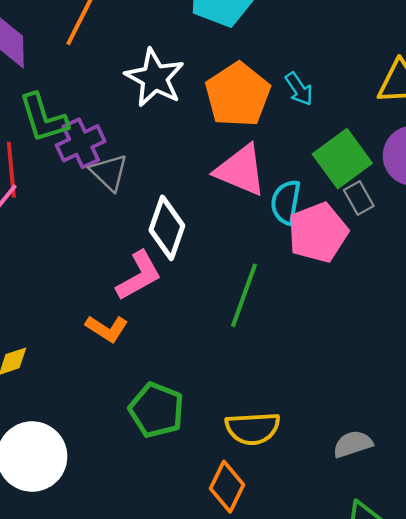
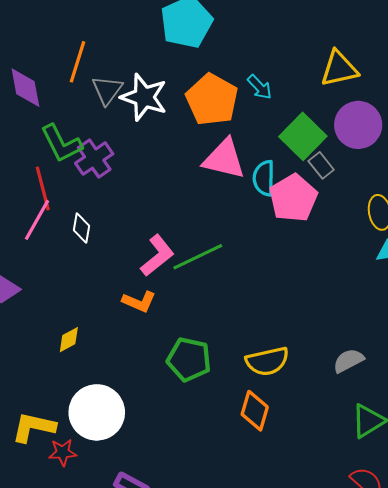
gray triangle: (109, 172) -> (107, 90), moved, turned 32
white diamond: (167, 228) -> (82, 228), moved, size x0.6
green line: (244, 295) -> (198, 257), moved, turned 54

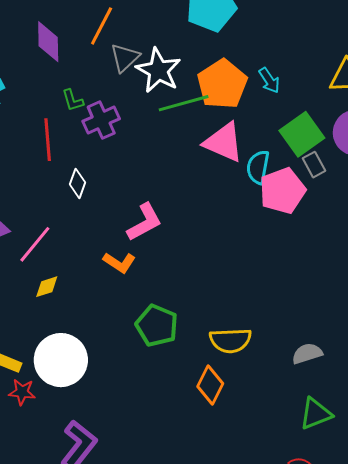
green L-shape: (61, 143) -> (73, 100), size x0.6
pink line: (37, 220) -> (35, 244), moved
green line: (198, 257) -> (184, 103), moved

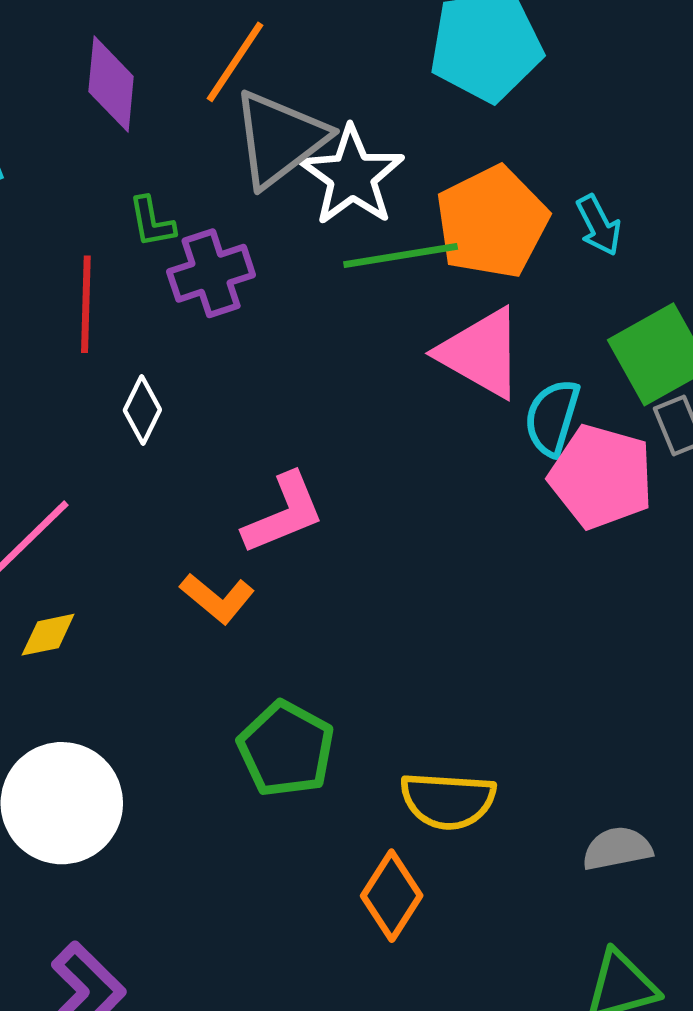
gray triangle: (125, 58) -> (279, 139), size x1.5
pink pentagon: (282, 191) -> (601, 477), turned 30

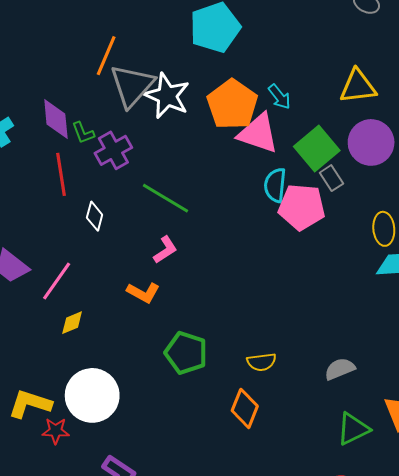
purple diamond: (111, 84) -> (56, 119), moved
green line: (401, 256) -> (166, 198), moved, turned 51
pink triangle: (481, 353) -> (258, 133), moved
pink L-shape: (284, 514) -> (165, 250), size x0.7
yellow semicircle: (448, 801) -> (261, 362), size x0.7

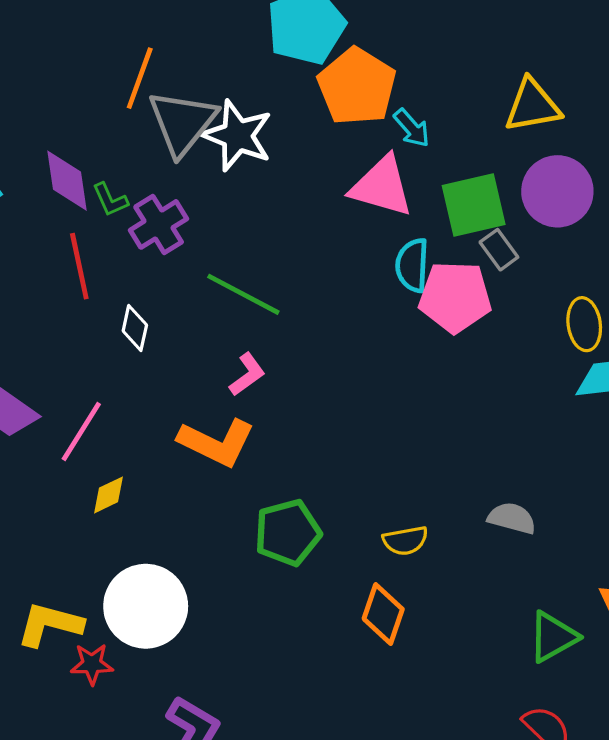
orange pentagon: (232, 104) -> (357, 87), moved
green square: (317, 148) -> (474, 205), turned 30
orange L-shape: (143, 292) -> (217, 442), size x1.5
green pentagon: (186, 353) -> (288, 533), turned -30
gray semicircle: (340, 369) -> (512, 518), moved, turned 40

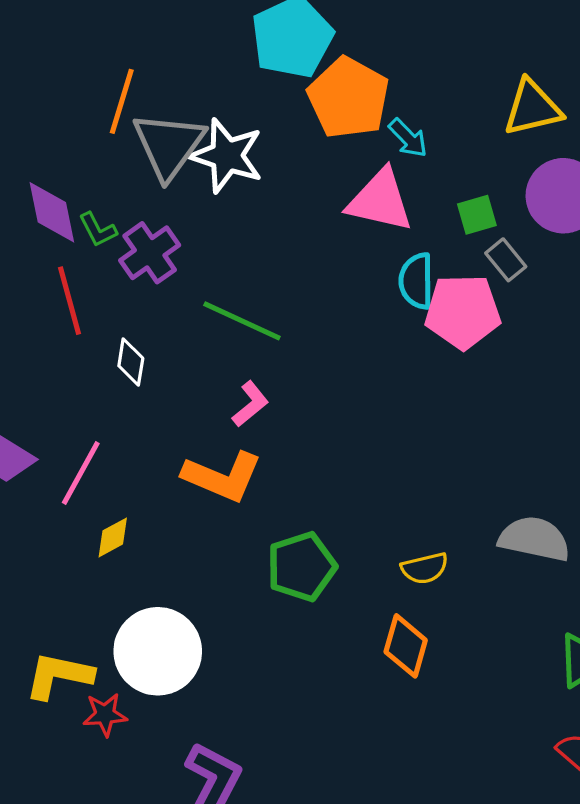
green square: (474, 205) -> (477, 215), size x0.6
gray semicircle: (512, 518) -> (534, 539), size x1.4

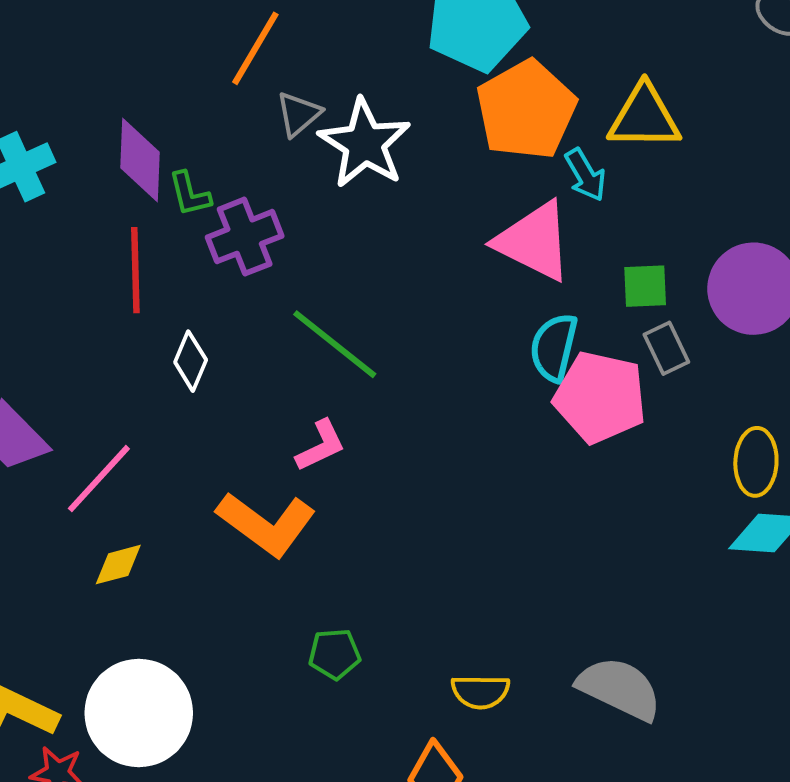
yellow triangle: (533, 108) -> (644, 117), moved
gray triangle: (169, 145) -> (299, 114), size x0.5
green pentagon: (302, 567) -> (334, 654), size x0.6

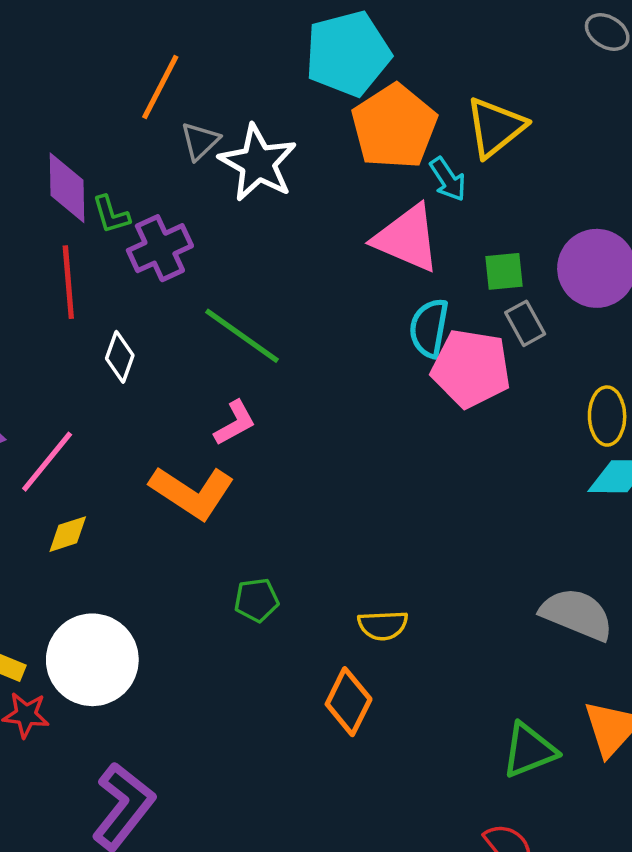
yellow triangle: (644, 117) -> (495, 127), turned -36
gray semicircle: (619, 688) -> (577, 614), moved

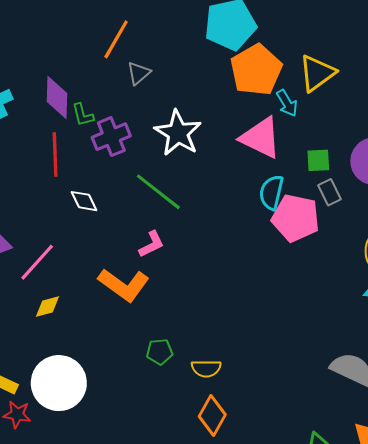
white star: (258, 163) -> (178, 133), moved
white diamond: (120, 357) -> (84, 201), turned -48
yellow semicircle: (383, 625) -> (206, 368), moved

